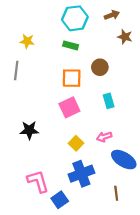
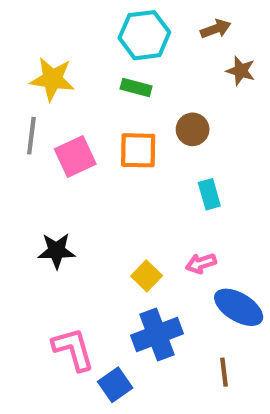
yellow star: (27, 41) -> (52, 79), size x1.5
pink square: (69, 107) -> (75, 157), moved

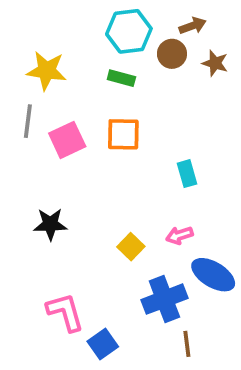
brown circle: (193, 129) -> (172, 54), moved
blue cross: (157, 335) -> (164, 299), moved
brown line: (224, 372) -> (187, 344), moved

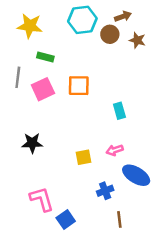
yellow star: (47, 71) -> (30, 26), moved
green rectangle: (121, 78) -> (45, 57), moved
yellow square: (131, 247) -> (84, 157), turned 35
blue cross: (164, 299) -> (105, 191), size x0.6

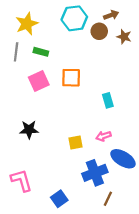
yellow star: (30, 26) -> (27, 24), turned -30
gray line: (18, 77) -> (16, 52), moved
blue cross: (105, 191) -> (95, 173), size x1.6
pink L-shape: (42, 199) -> (21, 180), moved
brown line: (119, 219) -> (108, 199), turned 32

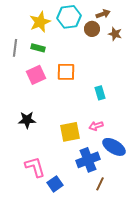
yellow star: (27, 24) -> (40, 22), moved
yellow square: (75, 143) -> (70, 132), size x1.5
pink L-shape: (21, 180) -> (35, 167), moved

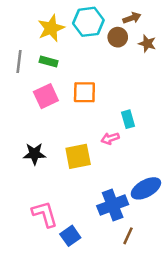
pink arrow: (96, 126) -> (110, 138), moved
yellow square: (70, 132) -> (78, 156), moved
blue ellipse: (114, 147) -> (146, 188), turned -60

